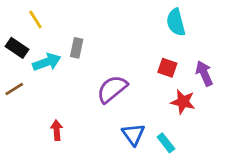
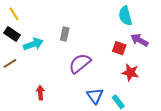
yellow line: (35, 20) -> (14, 14), moved
gray rectangle: (77, 48) -> (65, 34), moved
purple arrow: (204, 73) -> (140, 40), moved, turned -36

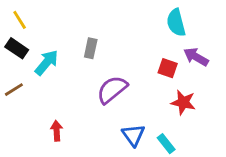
cyan arrow: (33, 44) -> (47, 63), turned -30

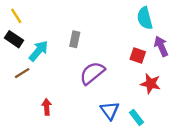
purple arrow: (196, 57) -> (161, 46), turned 36
brown line: (14, 90) -> (22, 73), moved

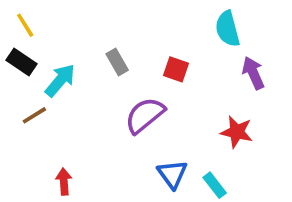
gray rectangle: (75, 39) -> (117, 62), turned -42
red square: (138, 56) -> (176, 69), moved
red arrow: (47, 107) -> (64, 182), moved

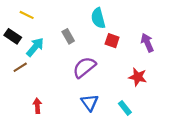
yellow line: (25, 25) -> (27, 15), moved, turned -32
cyan semicircle: (228, 29) -> (98, 18), moved
red square: (176, 69) -> (112, 41), moved
blue triangle: (172, 174) -> (90, 103), moved

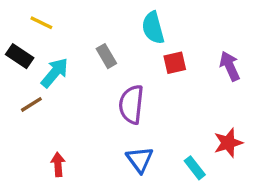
red square: (112, 41) -> (175, 63), turned -32
purple semicircle: (84, 67) -> (131, 104), turned -45
red star: (138, 77) -> (228, 143), moved, turned -30

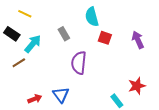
red square: (175, 63) -> (105, 38), turned 32
blue triangle: (140, 159) -> (61, 95), moved
red arrow: (58, 164) -> (35, 99), turned 72

